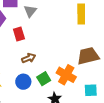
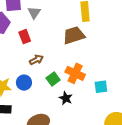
brown trapezoid: (88, 56) -> (74, 35), moved
blue circle: (23, 82) -> (24, 83), moved

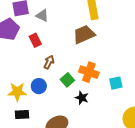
gray triangle: (34, 13) -> (42, 16), turned -32
brown arrow: (36, 60) -> (49, 62), turned -32

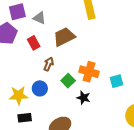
brown trapezoid: (84, 34) -> (64, 37), moved

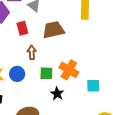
brown arrow: (49, 64) -> (32, 52), turned -40
green square: (68, 81) -> (46, 73), turned 32

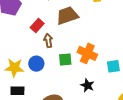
red rectangle: (22, 28) -> (37, 26), moved, turned 64
black star: (57, 94) -> (87, 85), moved

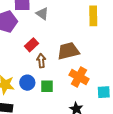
brown trapezoid: (67, 15) -> (68, 51), moved
green square: (65, 59) -> (47, 86), moved

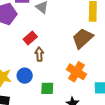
brown trapezoid: (68, 51) -> (83, 38), moved, turned -30
green square: (47, 86) -> (47, 88), moved

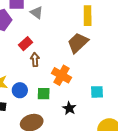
orange cross: (76, 72) -> (62, 75), moved
blue circle: (25, 76) -> (20, 90), moved

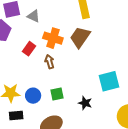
brown arrow: (35, 60) -> (49, 62), moved
orange cross: (62, 75) -> (53, 38), moved
cyan square: (97, 92) -> (109, 81), size x1.5

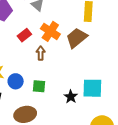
black star: (85, 103) -> (71, 97), moved

